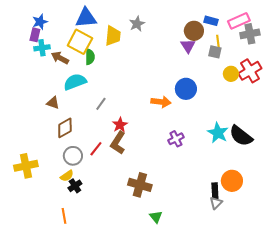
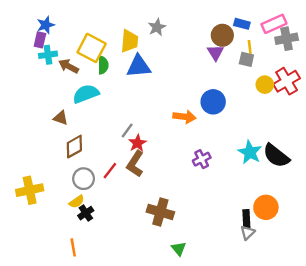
blue triangle: (86, 18) -> (139, 66), moved
gray line: (101, 104) -> (127, 130), moved

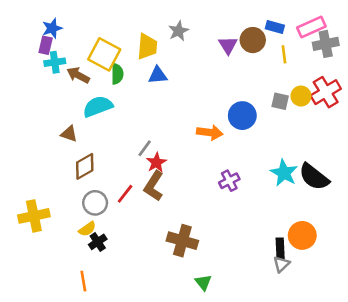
purple triangle: (215, 52) -> (228, 45), moved
gray square: (246, 59) -> (280, 101), moved
blue triangle: (139, 66) -> (158, 75), size x0.7

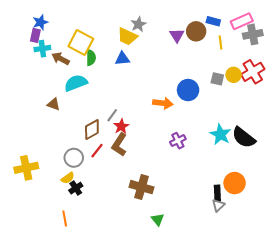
yellow trapezoid: (147, 47) -> (127, 36), moved, turned 110
brown diamond: (85, 166) -> (92, 129), moved

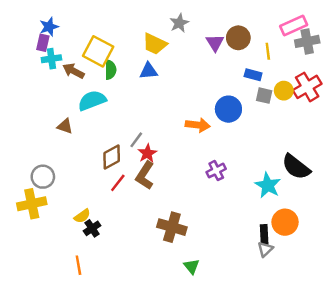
blue rectangle: (213, 21) -> (253, 75), moved
gray star: (138, 24) -> (179, 23), moved
cyan star: (220, 134) -> (268, 185), moved
gray circle: (74, 158) -> (43, 177), moved

